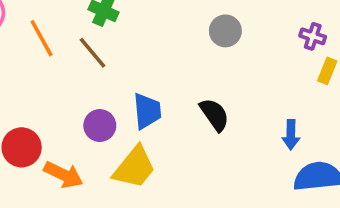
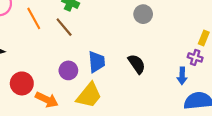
purple cross: (313, 36) -> (195, 57), moved

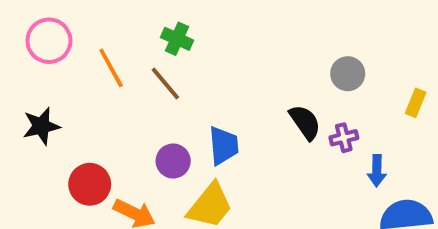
gray circle: (143, 14) -> (348, 74), moved
purple cross: (195, 57) -> (344, 138), moved, turned -32
black semicircle: (137, 64) -> (305, 122), moved

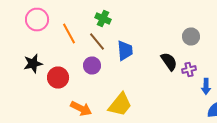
blue trapezoid: (224, 145) -> (125, 50), moved
purple circle: (173, 161) -> (92, 66), moved
red circle: (90, 184) -> (58, 78), moved

